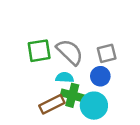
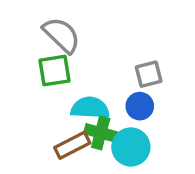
gray semicircle: (70, 52) -> (62, 35), moved
cyan semicircle: (65, 77) -> (90, 108), size x1.5

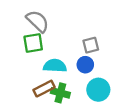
green cross: (101, 133) -> (60, 93), moved
cyan circle: (131, 147) -> (98, 90), moved

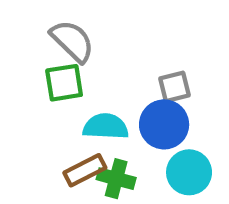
blue circle: (85, 65) -> (164, 124), size x1.5

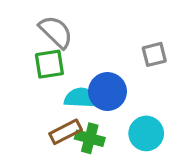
gray square: (174, 87) -> (154, 54), moved
blue circle: (164, 124) -> (107, 92), moved

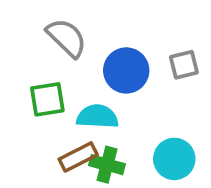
green square: (49, 64) -> (47, 99), moved
blue circle: (107, 92) -> (126, 70), moved

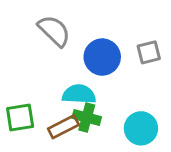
green square: (47, 99) -> (20, 117), moved
green cross: (107, 165) -> (87, 117), moved

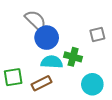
blue circle: (102, 57) -> (47, 38), moved
green cross: (87, 117) -> (73, 57), moved

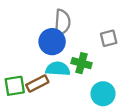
gray semicircle: (35, 20) -> (62, 22), moved, turned 50
brown rectangle: (42, 83) -> (37, 84), moved

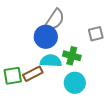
gray semicircle: (62, 22) -> (55, 20), turned 30
cyan circle: (103, 94) -> (75, 83), moved

